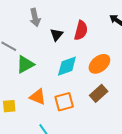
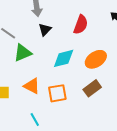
black triangle: (57, 35) -> (45, 29), moved

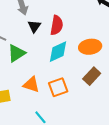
red semicircle: (81, 25) -> (57, 25), moved
orange ellipse: (96, 59) -> (90, 47), turned 35

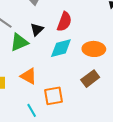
black triangle: (34, 26) -> (37, 29), moved
orange square: (58, 87) -> (54, 96), moved

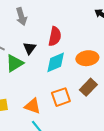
orange triangle: (29, 76) -> (33, 106), moved
orange square: (54, 96) -> (61, 97), moved

